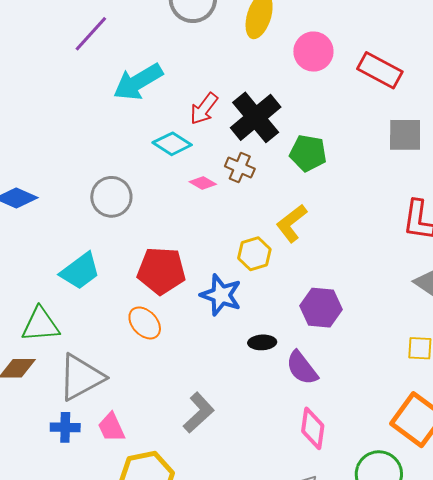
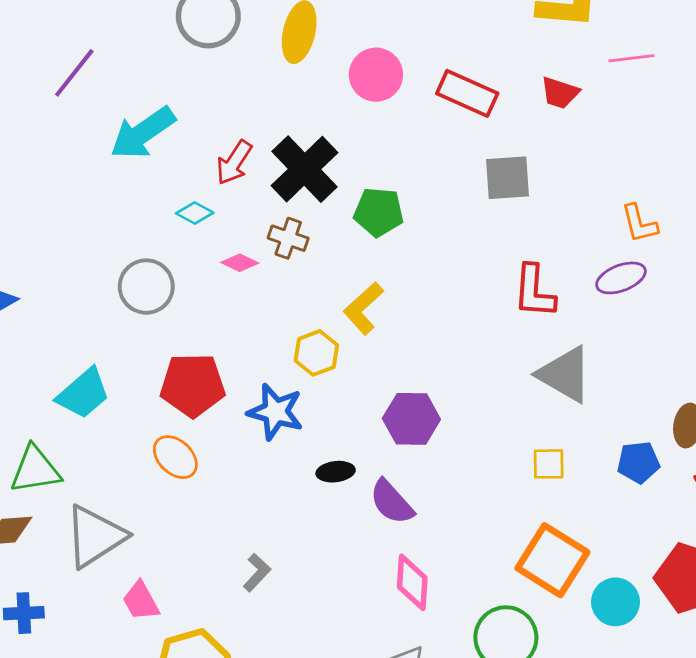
cyan diamond: (172, 144) -> (195, 213), size x0.7
gray circle: (111, 197) -> (146, 287), moved
gray L-shape: (199, 413) -> (257, 573), size x0.7
blue cross: (65, 427) -> (24, 613), moved

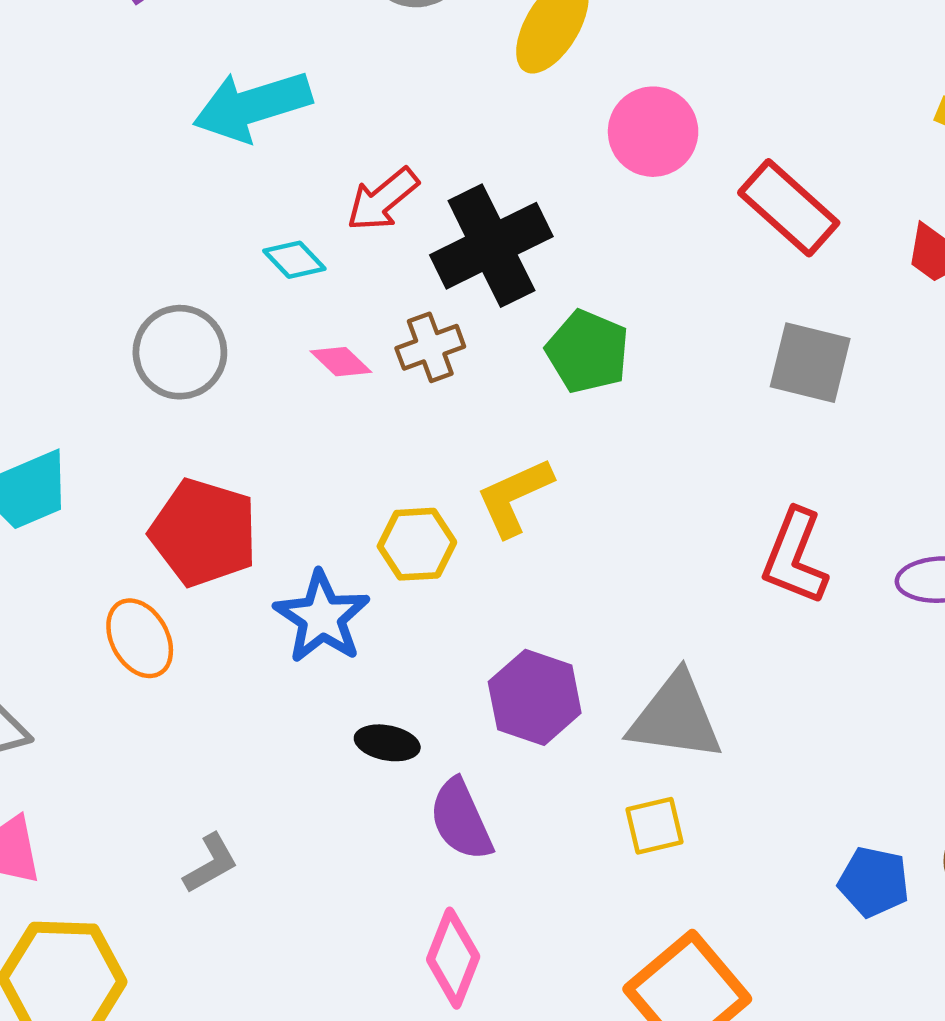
brown cross: (288, 238) -> (430, 347), turned 33
gray triangle: (565, 374) -> (676, 717), moved, turned -40
yellow square: (549, 464) -> (655, 826), moved, turned -30

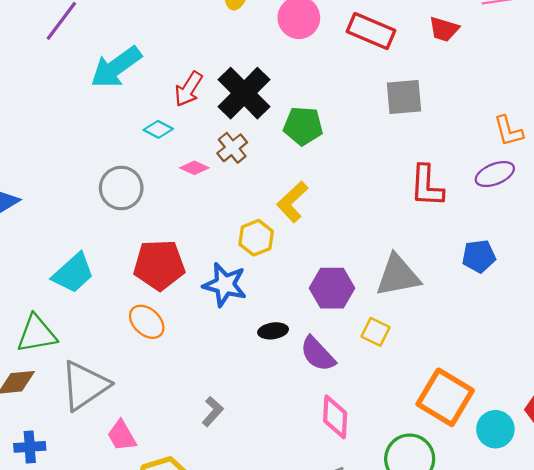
yellow square: (655, 826) -> (376, 332), moved, turned -32
blue pentagon: (874, 882) -> (479, 256), moved

